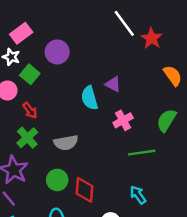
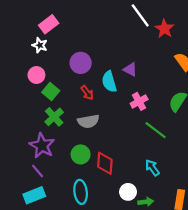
purple circle: (57, 52) -> (81, 63), moved
green square: (30, 74) -> (51, 92), moved
red arrow: (30, 110) -> (87, 93), moved
green line: (142, 153) -> (156, 130), turned 45

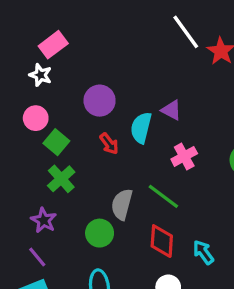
cyan semicircle: (109, 82) -> (141, 128), turned 30
gray semicircle: (88, 121) -> (122, 204), moved, turned 115
green line: (156, 130) -> (163, 196), moved
purple star: (42, 146) -> (44, 220), size x0.7
red diamond: (105, 163) -> (162, 241), moved

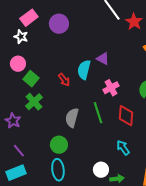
purple circle: (100, 101) -> (59, 24), moved
green line: (163, 196) -> (98, 113), turned 35
purple star: (44, 220) -> (13, 121), moved
green circle: (100, 233) -> (59, 145), moved
red diamond: (162, 241) -> (126, 116), moved

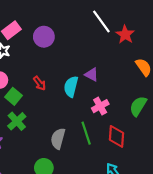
red arrow: (64, 80) -> (40, 83), moved

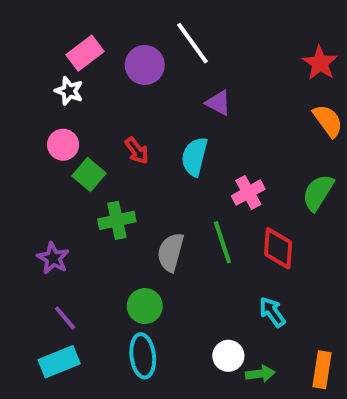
white line: (101, 22) -> (193, 43), moved
red star: (125, 35) -> (320, 63), moved
purple triangle: (92, 75) -> (218, 103), moved
green cross: (17, 121) -> (117, 220), moved, turned 30

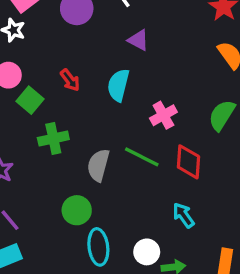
green line: (222, 242) -> (142, 157), turned -45
cyan ellipse: (143, 356) -> (98, 247), moved

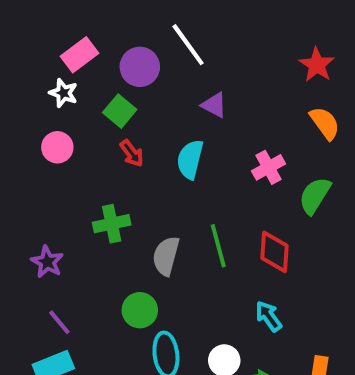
green square: (30, 100) -> (120, 111), moved
pink cross: (163, 115) -> (269, 167), moved
green line: (142, 157) -> (218, 246), turned 48

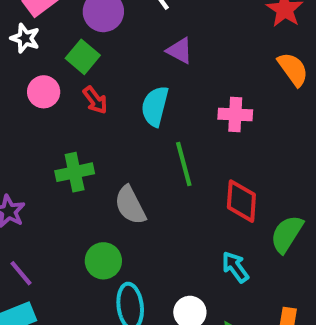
pink circle: (57, 147) -> (44, 92), moved
pink cross: (269, 167) -> (235, 115), turned 32
green semicircle: (315, 196) -> (287, 234), moved
green line: (218, 246) -> (184, 164), moved
gray semicircle: (166, 256) -> (130, 205), turned -42

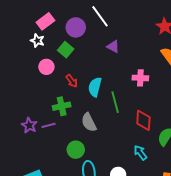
red arrow: (95, 100) -> (72, 81), moved
cyan semicircle: (155, 106) -> (95, 87), moved
purple line: (21, 273) -> (48, 125), moved, turned -64

